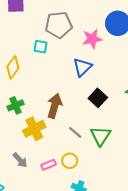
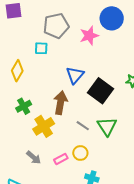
blue triangle: (82, 67) -> (75, 75), moved
black square: (98, 98) -> (101, 91), size x1.4

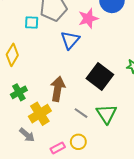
cyan square: (41, 48) -> (32, 23), moved
blue triangle: (75, 75) -> (70, 40), moved
gray arrow: (34, 158) -> (27, 135), moved

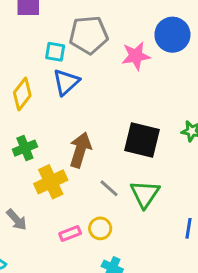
blue triangle: (70, 40) -> (66, 82), moved
black square: (100, 76) -> (142, 140), turned -30
gray arrow: (27, 135) -> (17, 220), moved

